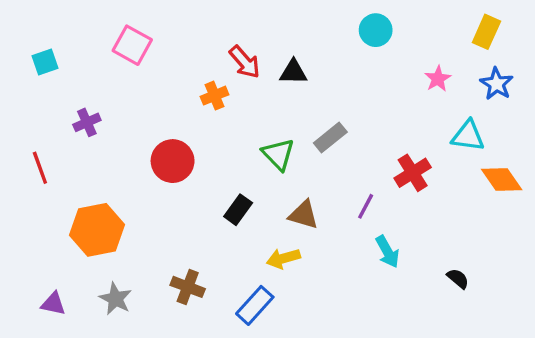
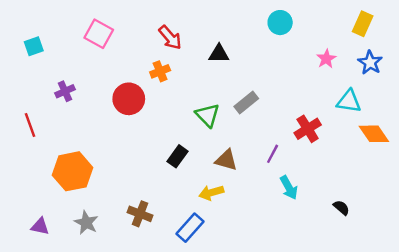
red arrow: (245, 62) -> (170, 38), moved
red circle: (173, 161) -> (129, 99), moved

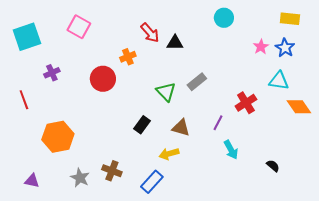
yellow rectangle: (363, 24) -> (290, 19), turned 72
red arrow: (170, 38) -> (150, 33), moved
cyan square: (34, 46) -> (27, 37), size x1.8
blue star: (370, 63) -> (285, 48), moved
gray star: (86, 223) -> (80, 178), moved

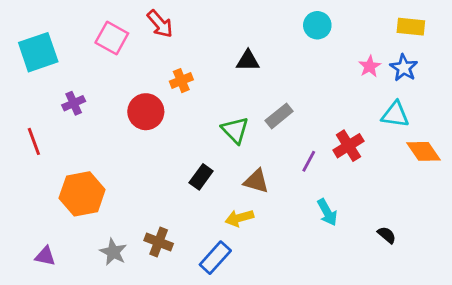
red arrow: (150, 33) -> (160, 24), moved
purple line: (218, 123) -> (309, 161), moved

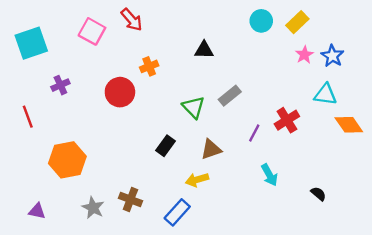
yellow rectangle: (411, 27) -> (297, 22), moved, turned -50
brown triangle: (256, 181) -> (211, 149), turned -35

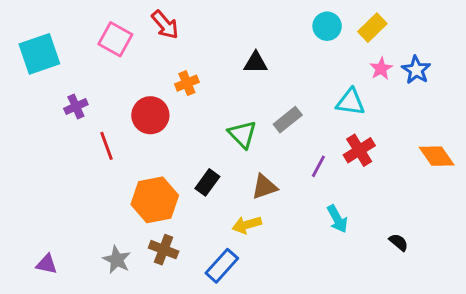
cyan triangle: (325, 94) -> (350, 102), moved
red line: (28, 117) -> (107, 146), moved
orange hexagon: (67, 160) -> (155, 200), moved

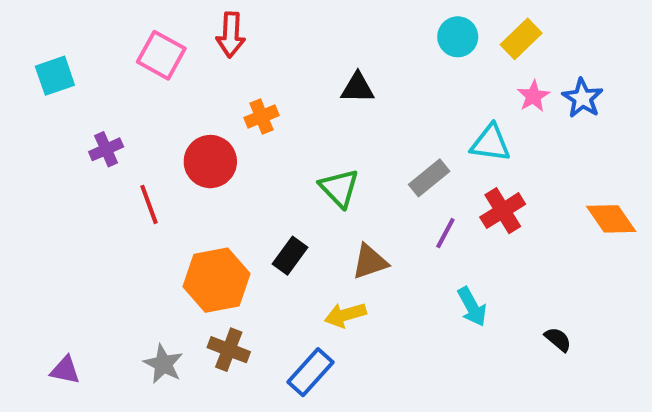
red arrow: (165, 25) -> (231, 35), turned 44
cyan square: (39, 54) -> (55, 76), size x0.7
gray rectangle: (288, 120) -> (429, 178), moved

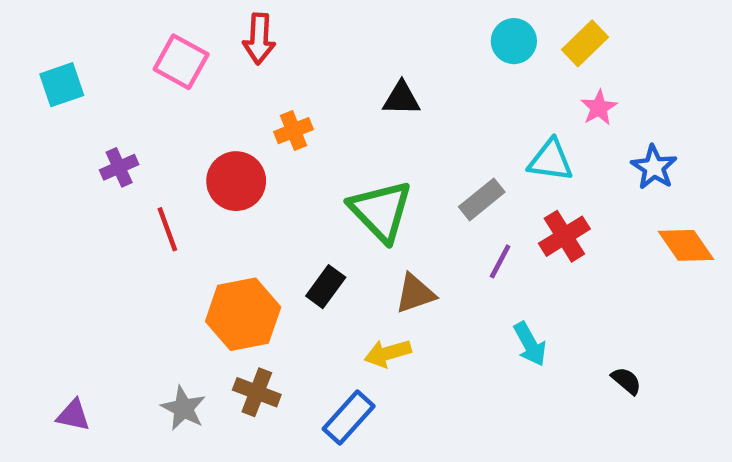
blue star: (582, 98) -> (654, 167), moved
green triangle: (339, 188) -> (381, 211), size x1.4

